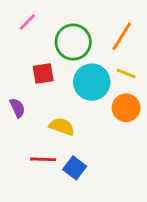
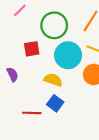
yellow semicircle: (62, 126) -> (53, 80), moved
blue square: (75, 168) -> (55, 103), moved

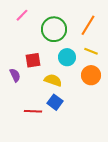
red square: (32, 49) -> (33, 60), moved
cyan circle: (68, 55) -> (67, 57), size x0.7

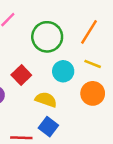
red square: (33, 60) -> (21, 75), turned -35

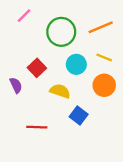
orange line: (89, 32) -> (101, 27), turned 35
blue square: (48, 127) -> (79, 115), moved

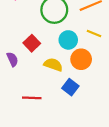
orange circle: (104, 85) -> (81, 59), moved

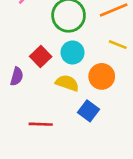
cyan circle: (68, 40) -> (73, 52), moved
purple semicircle: (12, 59) -> (17, 76), turned 40

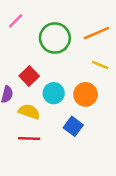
cyan circle: (73, 52) -> (54, 93), moved
yellow semicircle: (67, 83) -> (29, 112), moved

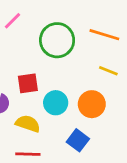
orange line: (97, 33) -> (104, 35), turned 40
red square: (29, 76) -> (28, 83), turned 36

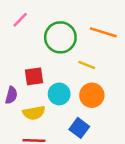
yellow line: (108, 71) -> (87, 65), moved
yellow semicircle: (28, 124) -> (34, 113), turned 150

